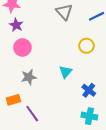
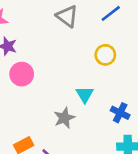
gray star: (29, 77) -> (64, 118), moved

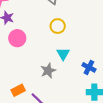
yellow circle: (105, 55) -> (58, 26), moved

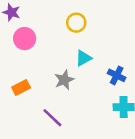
cyan triangle: (63, 54) -> (83, 58), turned 32
orange rectangle: (18, 90) -> (21, 88), moved

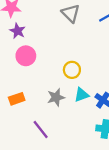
yellow circle: (76, 23) -> (72, 70), moved
cyan triangle: (83, 58) -> (81, 95), moved

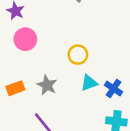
gray star: (56, 97) -> (47, 85), moved, turned -30

